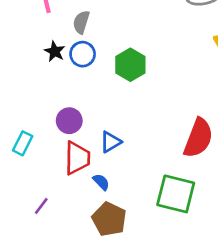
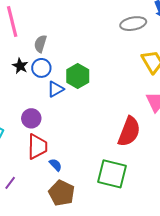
blue triangle: (111, 142) -> (55, 89), moved

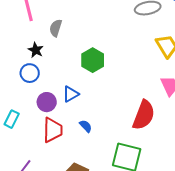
blue circle: (41, 68) -> (30, 73), moved
blue triangle: (55, 89) -> (71, 94), moved
blue semicircle: (55, 165) -> (86, 126), moved

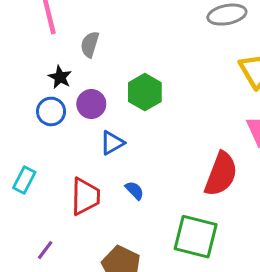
purple circle: (47, 102) -> (91, 104), moved

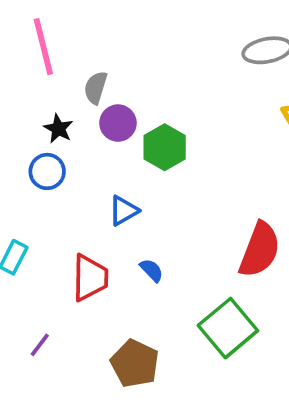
purple circle: (91, 104) -> (118, 123), moved
green square: (196, 237) -> (228, 328), turned 36

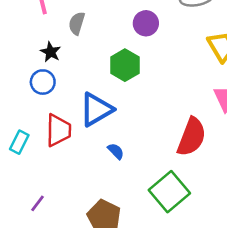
purple circle: (118, 123) -> (146, 23), moved
blue triangle: (124, 211) -> (96, 109), size x1.6
red trapezoid: (90, 278) -> (58, 130), moved

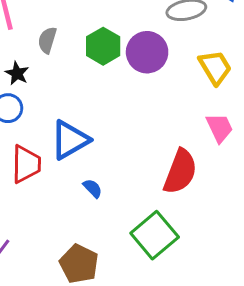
purple circle: (146, 23) -> (147, 52), moved, size x1.4
green hexagon: (125, 65) -> (103, 46), moved

